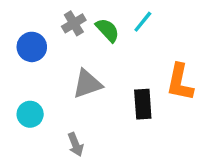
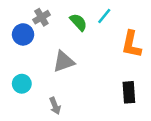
gray cross: (74, 23) -> (41, 17), moved
orange L-shape: (180, 82) -> (131, 44), moved
black rectangle: (143, 104) -> (129, 92), moved

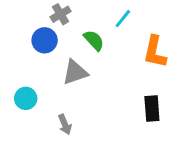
gray cross: (41, 17) -> (61, 14), moved
green semicircle: (78, 22) -> (94, 40), moved
blue circle: (23, 34) -> (45, 40), moved

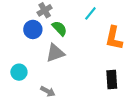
green semicircle: (94, 40) -> (59, 28), moved
gray arrow: (65, 124) -> (48, 91), turned -40

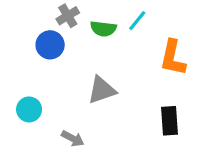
green semicircle: (59, 28) -> (103, 29), moved, turned 140
gray triangle: (55, 53) -> (102, 90), moved

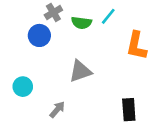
black rectangle: (170, 121) -> (129, 110), moved
gray arrow: (73, 138) -> (57, 110), turned -78

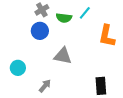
blue circle: (39, 35) -> (40, 31), moved
gray triangle: (80, 71) -> (63, 56), turned 30

